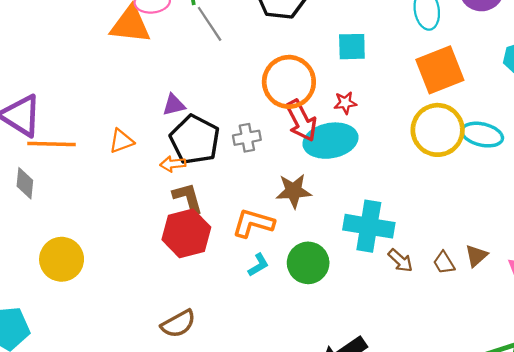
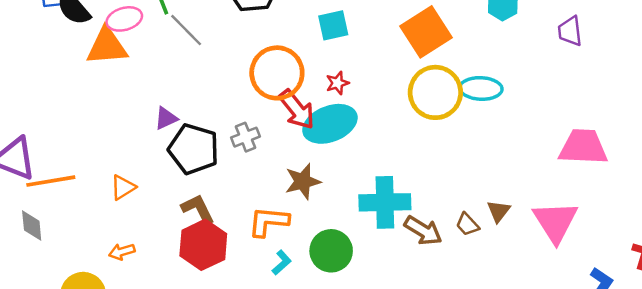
orange triangle: (121, 141) -> (123, 187), moved
orange arrow: (173, 164) -> (122, 252), moved
brown arrow: (400, 261) -> (423, 231), size x1.4

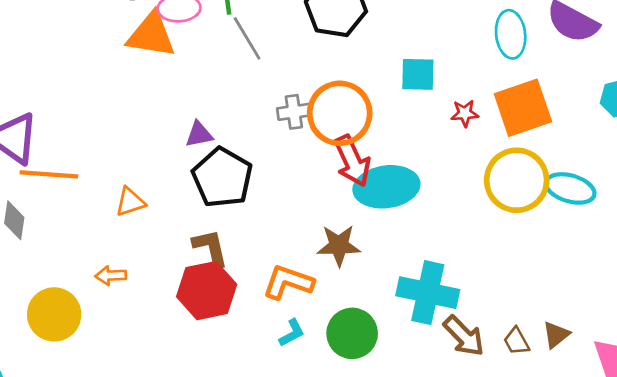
red star: (337, 83) -> (465, 113), moved
gray cross: (246, 137) -> (294, 112), moved

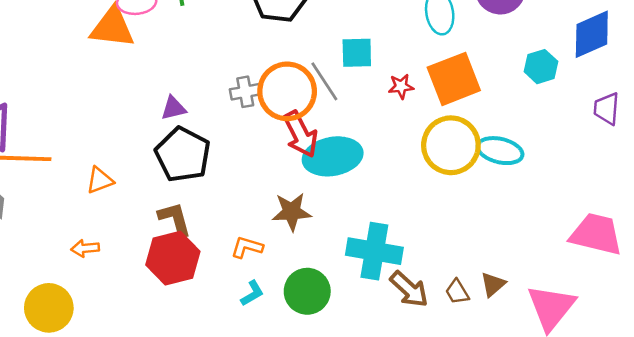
gray line: (247, 38) -> (324, 81), moved
purple triangle: (199, 134) -> (174, 108), moved
orange L-shape: (288, 282) -> (247, 247), size x0.7
yellow circle: (54, 314) -> (49, 308), moved

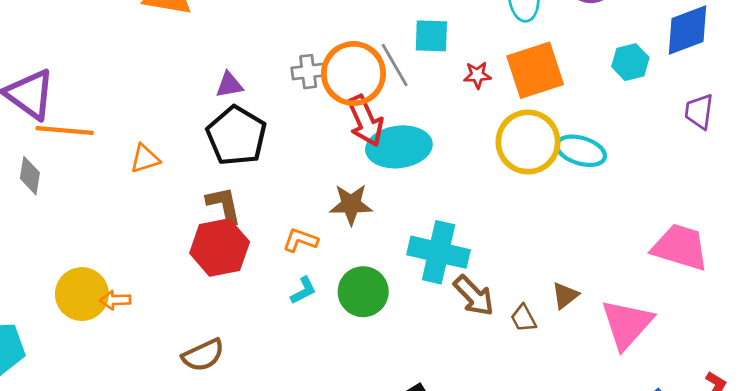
orange arrow: (85, 248) -> (115, 300), moved
brown trapezoid: (457, 292) -> (523, 318), moved

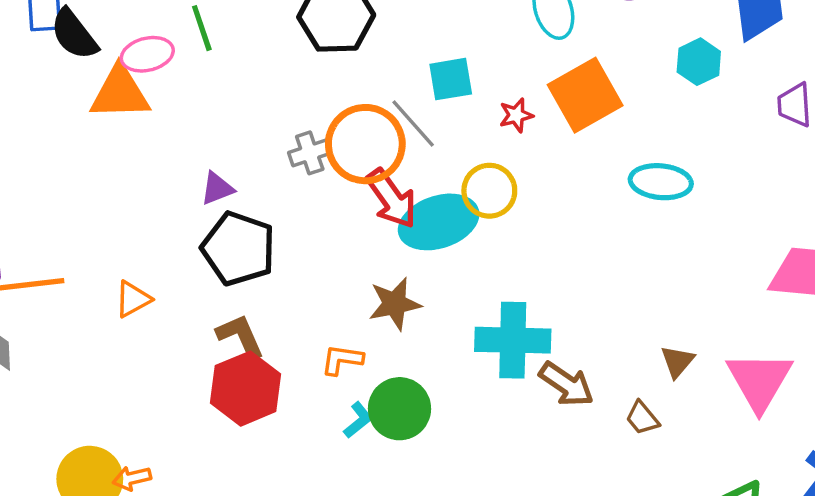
yellow circle: (528, 142) -> (489, 191), moved, size x0.7
green circle: (363, 292) -> (399, 409), moved
brown trapezoid: (523, 318) -> (642, 418), moved

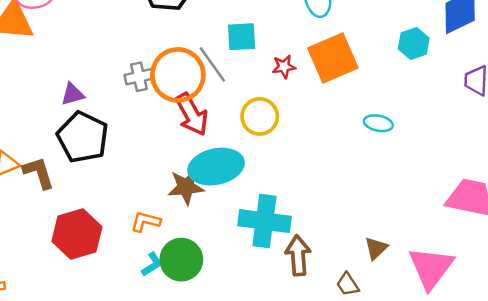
cyan ellipse: (661, 182) -> (378, 123), size x0.7
cyan ellipse: (439, 222) -> (216, 167), moved
brown L-shape: (240, 336) -> (39, 173), moved
brown arrow: (566, 384) -> (298, 255), turned -135

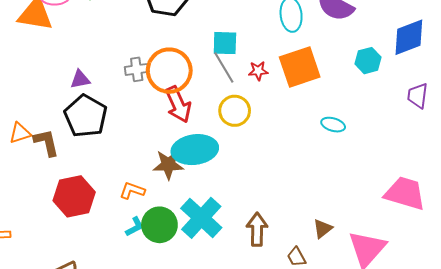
gray line: (212, 64) -> (224, 67), moved
cyan cross: (264, 221) -> (201, 218), moved, turned 30

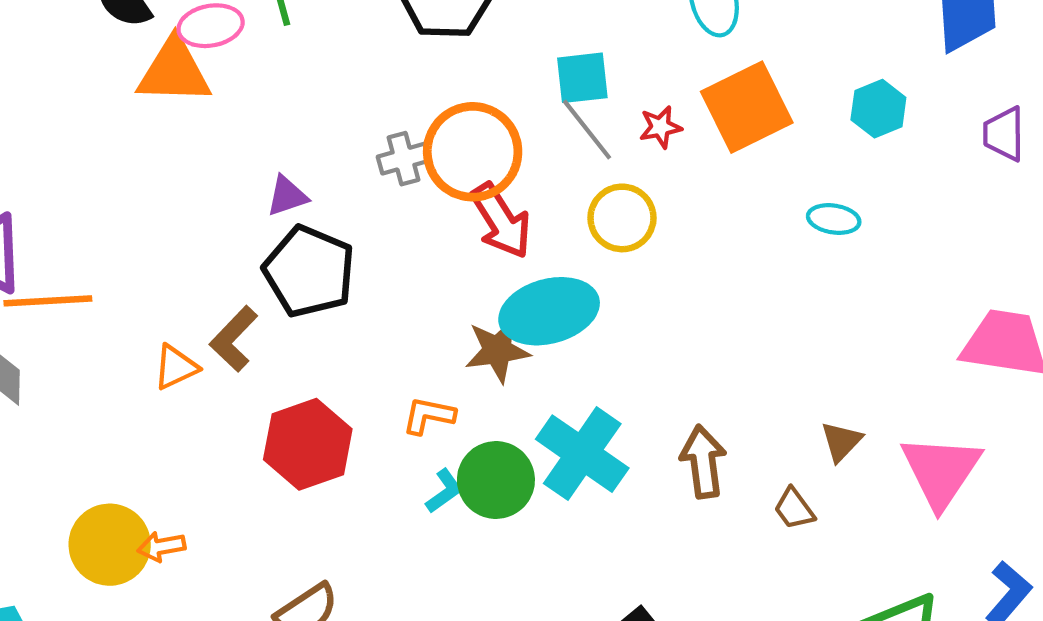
cyan hexagon: (368, 61) -> (878, 109), moved
orange triangle: (20, 133) -> (176, 367), moved
brown L-shape: (46, 143) -> (234, 339), turned -116

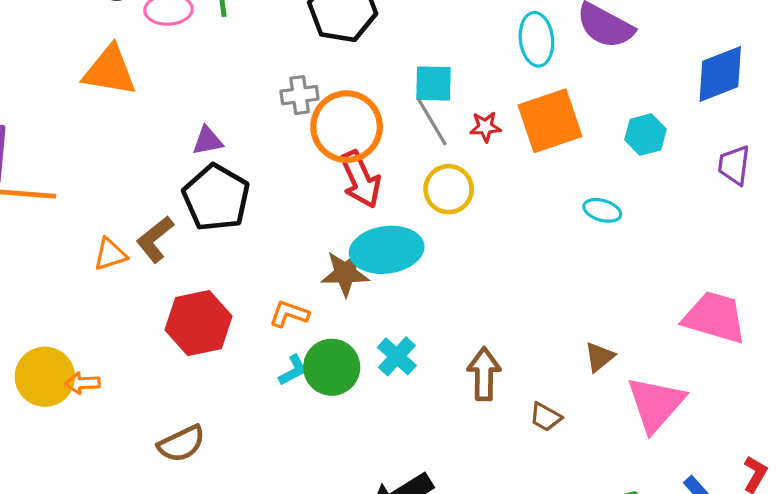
orange triangle: (174, 71) -> (110, 71), moved
gray cross: (404, 159) -> (300, 95), moved
brown triangle: (841, 441) -> (599, 357), moved
cyan cross: (582, 454) -> (397, 356), size x0.6
brown trapezoid: (794, 509) -> (545, 417), turned -32

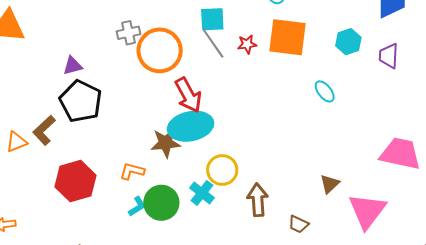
orange square: (550, 121) -> (287, 37), turned 30
purple trapezoid: (734, 165) -> (389, 56), moved
red arrow: (361, 179) -> (188, 95), moved
yellow circle: (449, 189) -> (222, 170), moved
cyan ellipse: (602, 210) -> (325, 91), turned 40

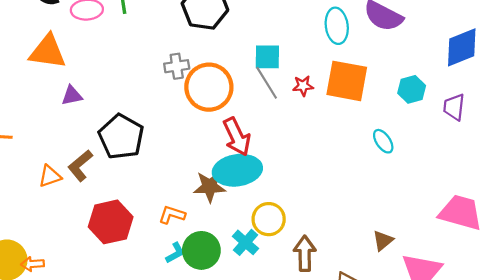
purple triangle: (73, 66) -> (72, 95), moved

